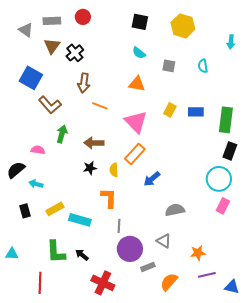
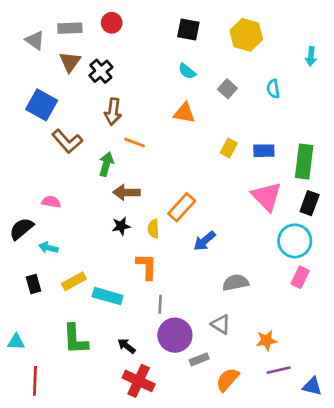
gray square: (169, 66) -> (227, 89), turned 32
pink triangle: (136, 122) -> (266, 196), moved
green arrow: (62, 134) -> (106, 164), moved
black arrow: (82, 255) -> (126, 346), moved
red line: (40, 283) -> (35, 381), moved

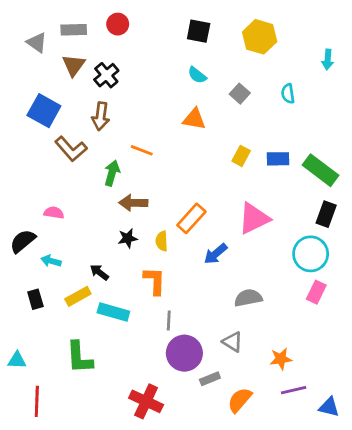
brown arrow: (113, 112) -> (101, 116), moved
green rectangle: (304, 161) -> (321, 170), turned -60
pink triangle: (266, 196) -> (254, 218), moved, turned 48
black arrow: (126, 346) -> (99, 272), moved

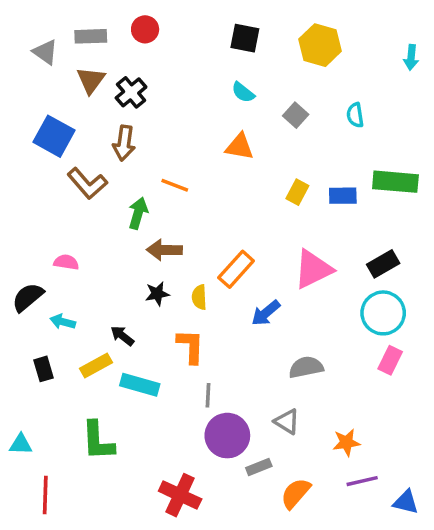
cyan arrow: (328, 60) -> (411, 57), moved
green rectangle: (321, 170) -> (395, 182), moved, turned -32
black rectangle: (326, 214) -> (383, 264), moved, turned 40

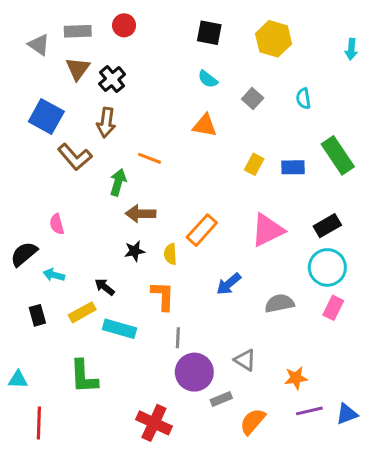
green rectangle: (395, 182) -> (338, 155), turned 51
pink semicircle: (66, 262) -> (57, 224), turned -114
blue arrow: (266, 313) -> (229, 284), moved
gray semicircle: (306, 367) -> (280, 303), moved
blue triangle: (406, 502) -> (347, 414), moved, turned -35

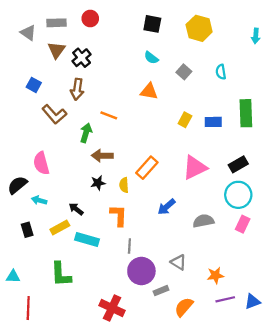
blue square: (46, 116) -> (34, 85), size x0.6
green rectangle: (338, 155) -> (246, 113), turned 32
pink semicircle: (57, 224) -> (41, 163), size x1.5

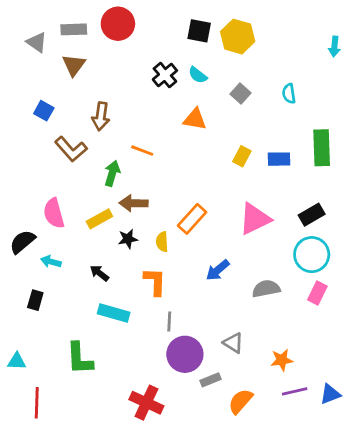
red circle: (90, 19) -> (118, 24), size x1.5
yellow hexagon: (199, 28) -> (238, 37), moved
black cross: (82, 58) -> (165, 75), moved
yellow rectangle: (60, 227) -> (99, 219), moved
black rectangle: (27, 230) -> (35, 300), turned 32

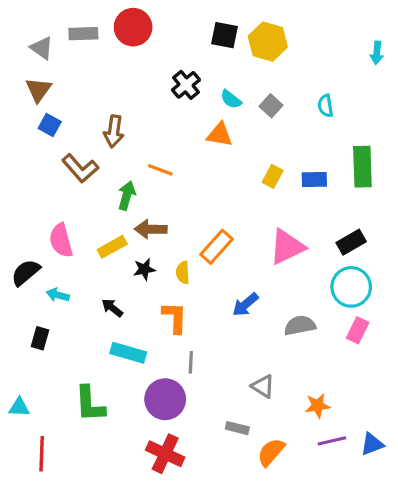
brown triangle: (74, 65) -> (38, 90), moved
cyan semicircle: (198, 75) -> (231, 99), moved
purple circle: (185, 354) -> (165, 399), moved
gray rectangle: (211, 380) -> (237, 428), turned 36

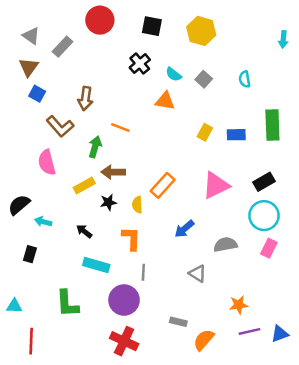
gray rectangle: (83, 34) -> (62, 47), moved, turned -45
black square: (224, 35) -> (152, 26), moved
pink semicircle: (61, 240) -> (47, 162), moved
gray triangle: (263, 386) -> (198, 273), moved

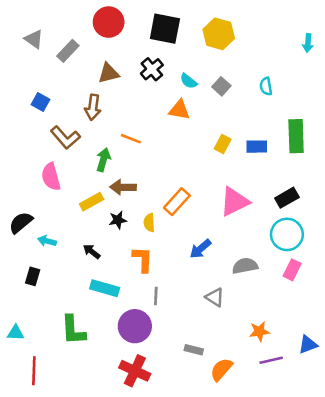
black square: (152, 26) -> (165, 29), size x1.4
brown triangle: (29, 67) -> (109, 73), moved, turned 40
blue triangle: (280, 334) -> (308, 345), moved

